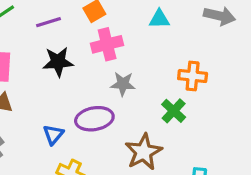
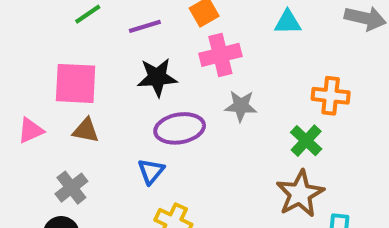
purple ellipse: (94, 119) -> (180, 128), moved
brown star: (143, 152) -> (300, 194), moved

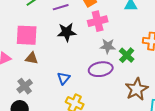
purple ellipse: (180, 128) -> (101, 69), moved
green cross: (306, 141) -> (127, 55), moved

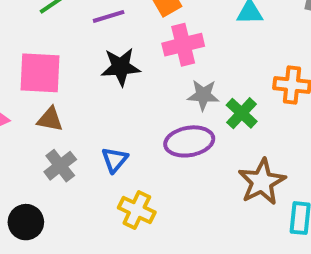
gray cross: (25, 86) -> (60, 166), moved

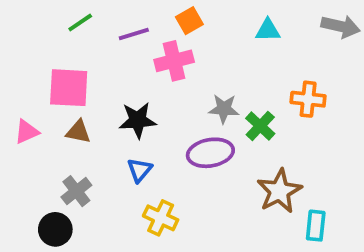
pink cross: (183, 45) -> (174, 61), moved
black star: (121, 67) -> (138, 120), moved
gray cross: (60, 166) -> (76, 191), moved

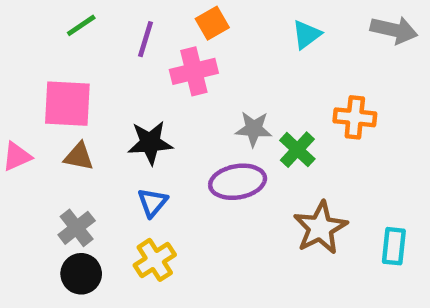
cyan triangle: (268, 30) -> (307, 35), turned -36
purple line: (134, 34) -> (146, 39), turned -56
yellow cross: (161, 218) -> (155, 260), moved, turned 32
cyan rectangle: (316, 226) -> (394, 246), moved
black circle: (55, 229) -> (81, 274), moved

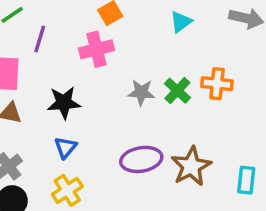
purple line: (146, 39) -> (40, 39), moved
green cross: (297, 150) -> (177, 91), moved
purple ellipse: (238, 182) -> (141, 159), moved

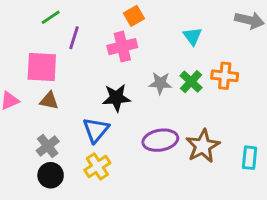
cyan triangle: (181, 22) -> (192, 36), moved, turned -30
black star: (64, 103) -> (116, 98), moved
blue triangle: (66, 147) -> (96, 130), size x1.4

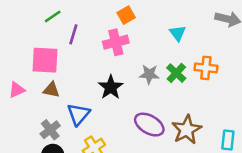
black star: (116, 98) -> (111, 87), turned -30
blue triangle: (96, 130) -> (78, 114), moved
purple ellipse: (160, 140) -> (149, 125), turned 40

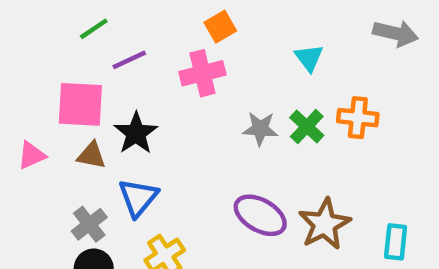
purple line: (73, 34) -> (129, 60), turned 48
black star: (111, 87) -> (136, 133), moved

